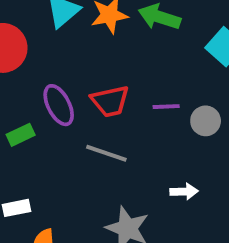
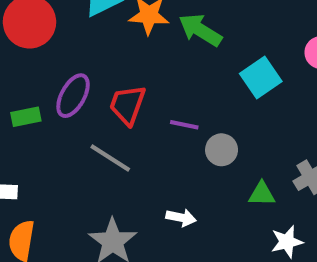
red trapezoid: (110, 101) -> (127, 105), turned 108
purple ellipse: (59, 105) -> (73, 96), turned 42

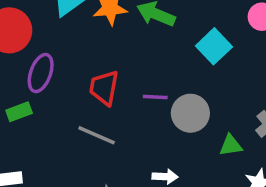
purple ellipse: (73, 96) -> (41, 73), moved
gray circle: (222, 150) -> (190, 113), size x1.4

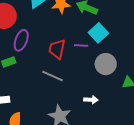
cyan square: (214, 46) -> (98, 33), moved
purple line: (155, 97) -> (81, 46), moved

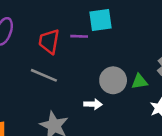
cyan square: (98, 33) -> (101, 20), turned 36
gray circle: (106, 64) -> (113, 80), moved

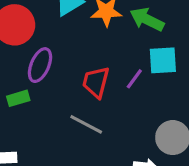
purple line: (79, 36) -> (134, 79), turned -60

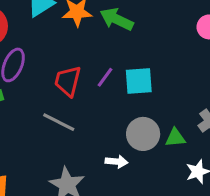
cyan square: (163, 60) -> (139, 81), moved

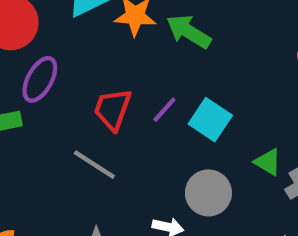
cyan square: (139, 81) -> (210, 120), turned 32
green triangle: (175, 138) -> (268, 162), moved, turned 30

